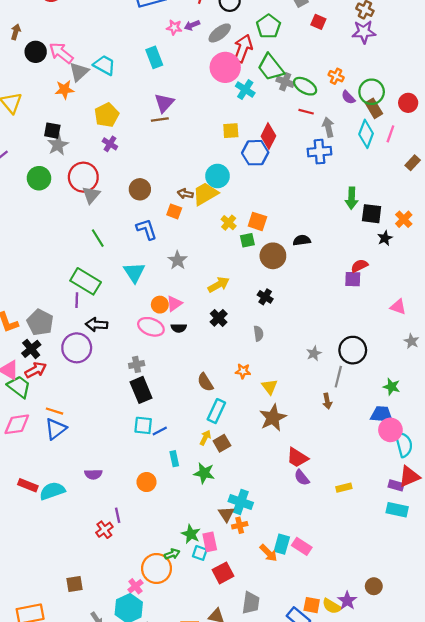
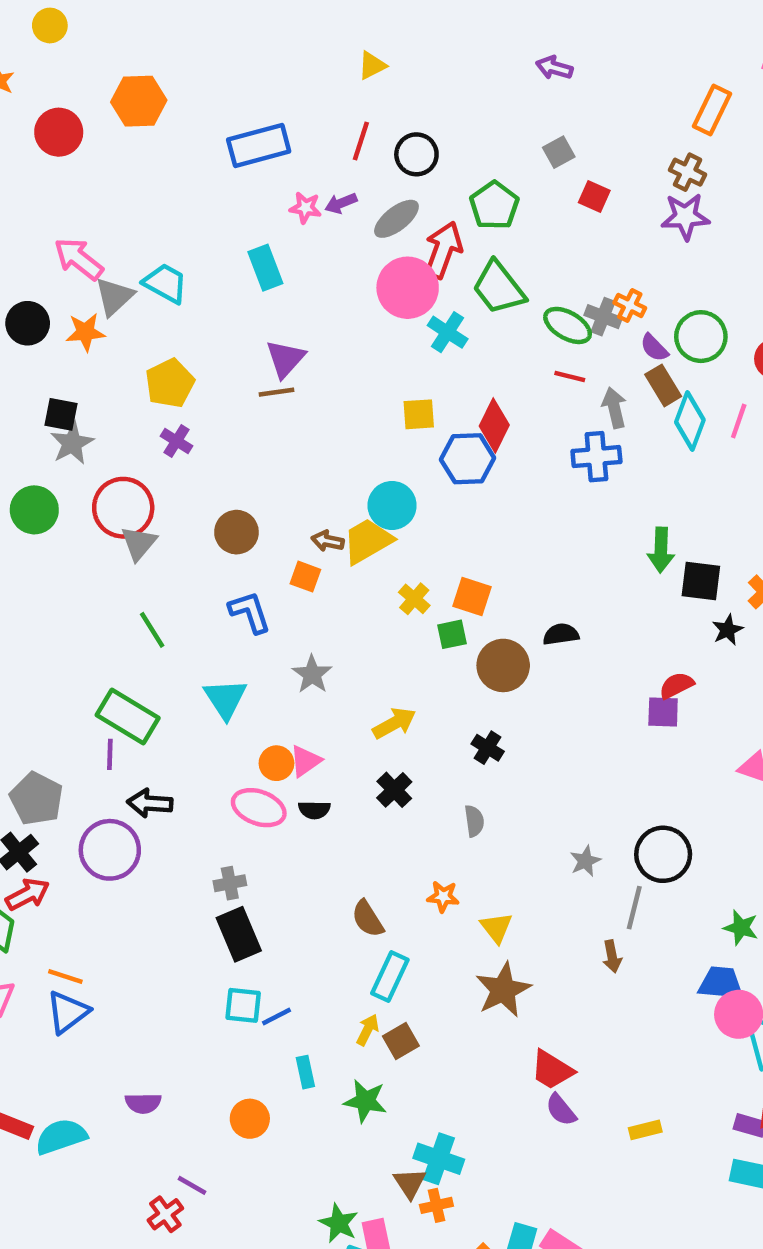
black circle: (36, 52) -> (28, 323), moved
gray cross: (285, 82) -> (603, 317), moved
brown rectangle: (374, 108) -> (663, 385), moved
purple line: (118, 515) -> (192, 1185), turned -48

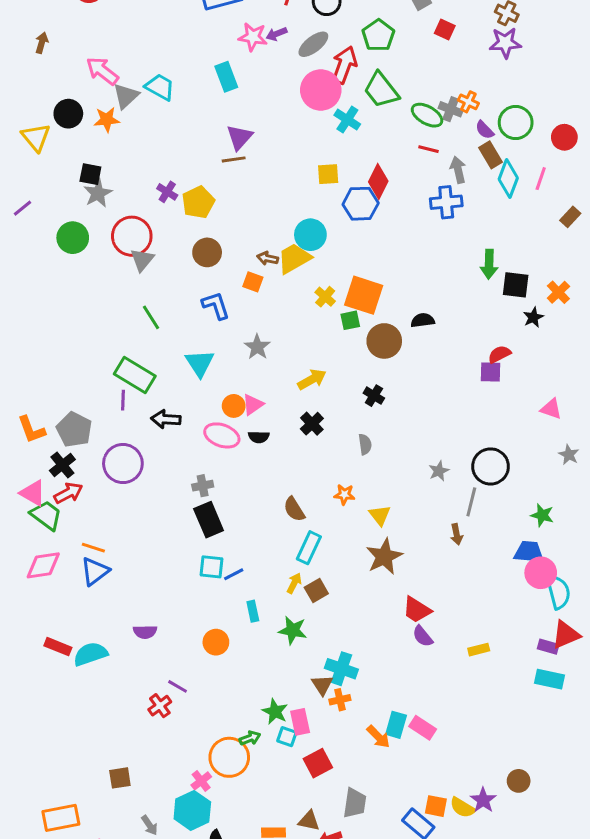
pink star: (305, 208) -> (253, 37), size x1.4
yellow pentagon: (170, 383) -> (198, 202), moved
orange square: (472, 597) -> (364, 295), size x1.5
black arrow: (150, 803) -> (166, 419), moved

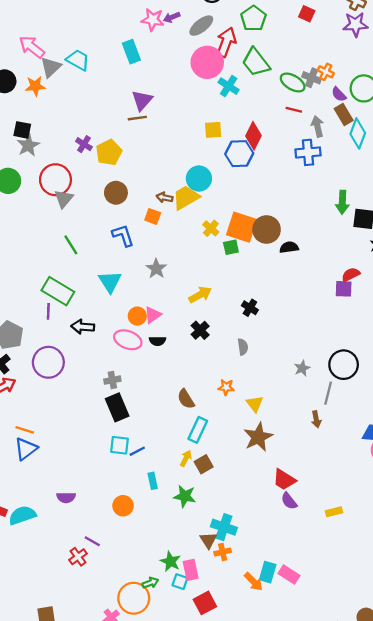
brown circle: (384, 341) -> (267, 229), moved

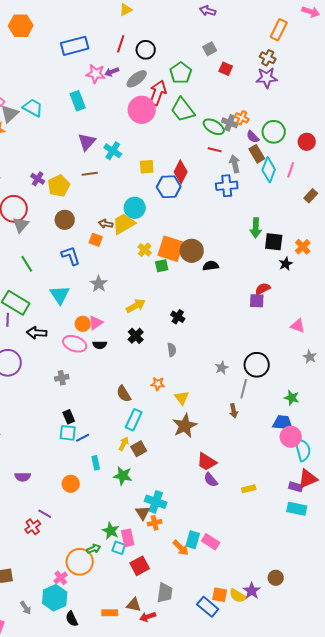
cyan cross: (229, 86) -> (113, 151), moved
brown line: (137, 118) -> (90, 174), moved
black rectangle: (117, 407) -> (69, 417), moved, size x0.6

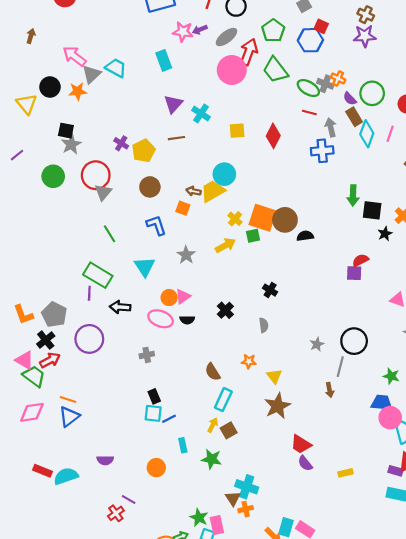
blue hexagon: (169, 187) -> (310, 40), moved
yellow arrow: (136, 306) -> (225, 245), moved

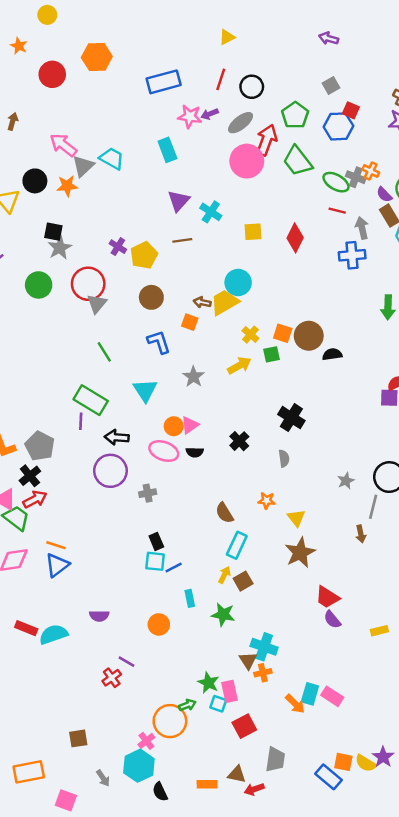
orange square: (263, 218) -> (283, 333), size x0.6
black cross: (270, 290) -> (291, 418), size x1.5
purple circle: (89, 339) -> (110, 471), moved

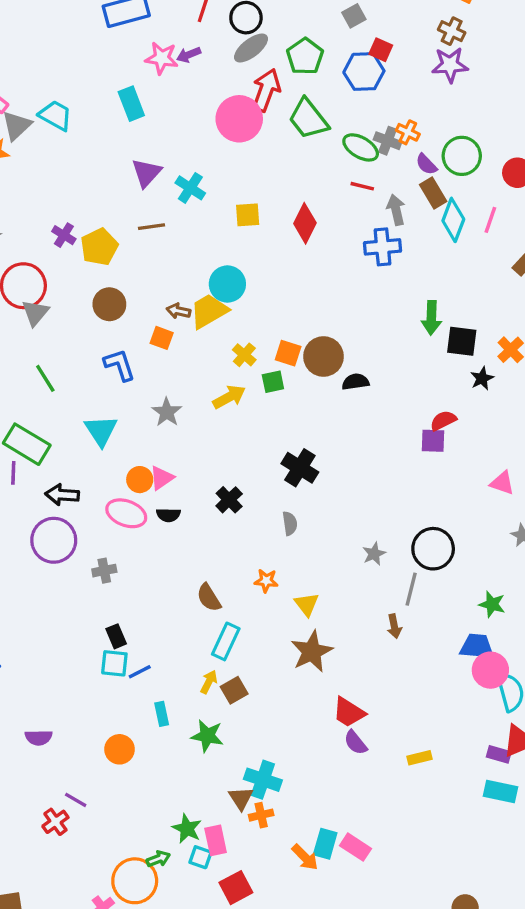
gray ellipse: (241, 123) -> (251, 48), moved

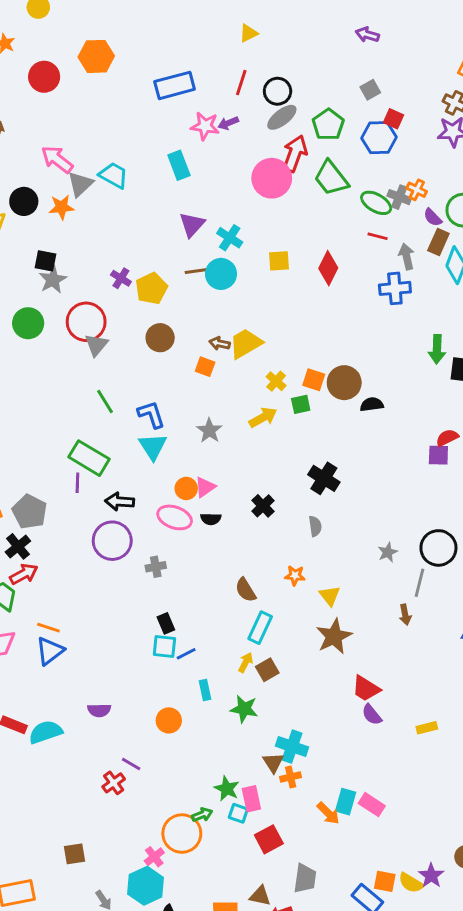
brown rectangle: (433, 193) -> (438, 242), turned 55
cyan circle: (227, 284) -> (221, 274), moved
blue L-shape: (120, 365) -> (151, 415), moved

